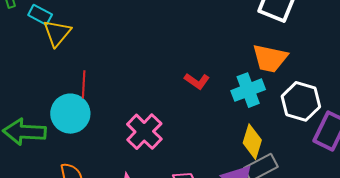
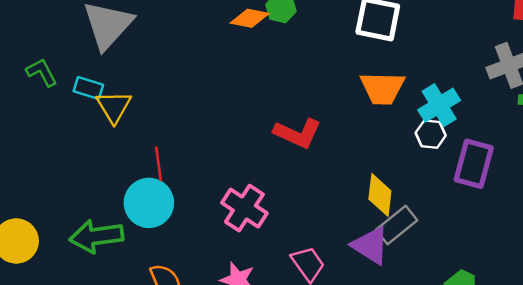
red L-shape: (197, 81) -> (298, 133), size x1.5
cyan cross: (248, 90) -> (439, 105), moved
white hexagon: (301, 101) -> (431, 134), size x0.6

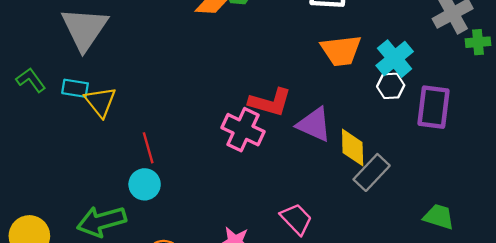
cyan circle: (149, 203) -> (145, 184), size x0.7
pink cross: (244, 208) -> (243, 130), moved
purple triangle: (371, 245) -> (314, 124), moved

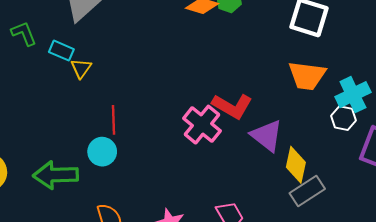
yellow triangle: (100, 102) -> (81, 68), size x0.7

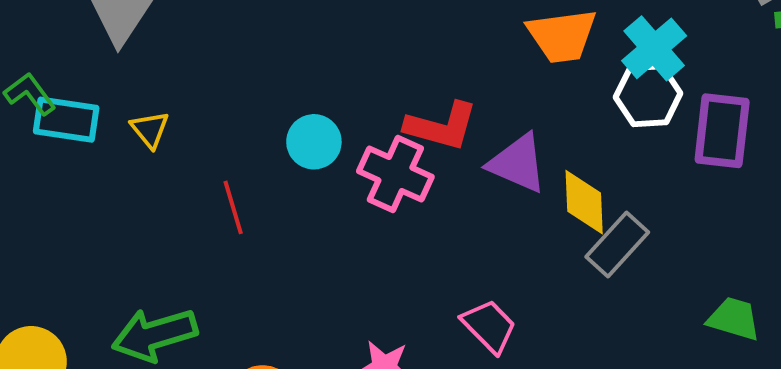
cyan rectangle: (61, 51) -> (66, 120), moved, size x1.4
white hexagon: (343, 118) -> (648, 95), size x1.4
cyan circle: (102, 152) -> (314, 142), moved

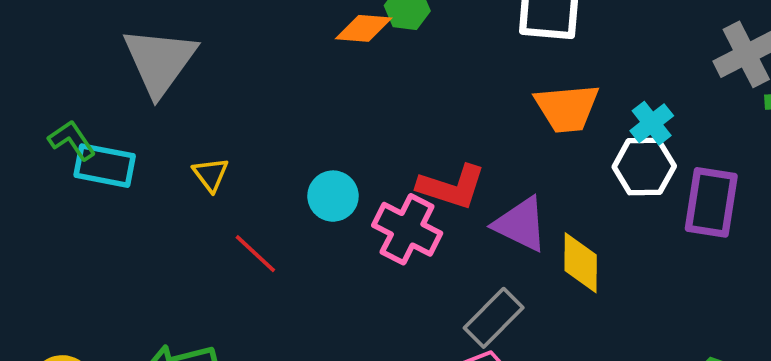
cyan cross: (654, 48) -> (652, 123), size x0.7
yellow triangle: (150, 130) -> (211, 174), moved
red line: (233, 207) -> (255, 254), turned -33
gray rectangle: (617, 244) -> (494, 318), moved

